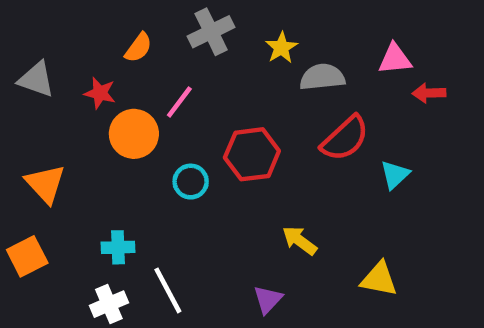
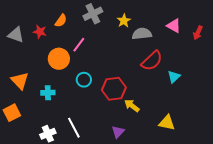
pink triangle: (395, 59) -> (174, 26), turned 35
red star: (100, 93) -> (40, 32), moved
red arrow: (429, 93) -> (198, 33), moved, turned -64
red hexagon: (252, 154) -> (114, 89), moved
cyan cross: (118, 247) -> (48, 93), moved

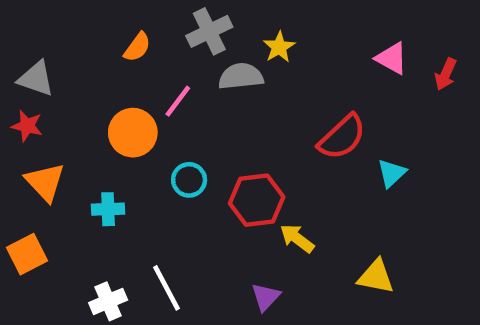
red star: (40, 32) -> (27, 126), moved
gray semicircle: (142, 34) -> (241, 76), moved

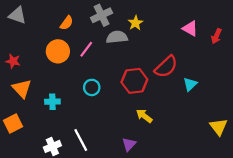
gray triangle: (36, 79) -> (17, 15), moved
orange circle: (133, 133) -> (58, 51), moved
red hexagon: (257, 200) -> (134, 81), moved
yellow triangle: (376, 277) -> (219, 127), moved, turned 42

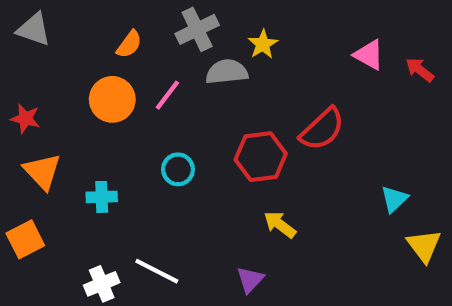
red arrow: (216, 36) -> (420, 70), turned 104
cyan triangle: (190, 84) -> (394, 199), moved
white line: (81, 140) -> (157, 271), turned -35

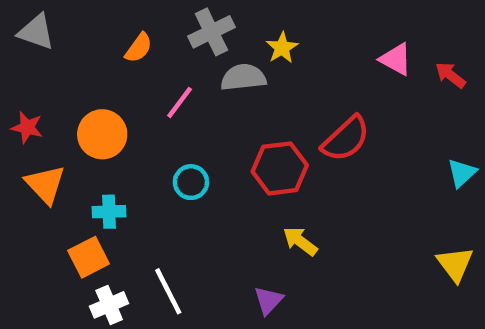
orange circle: (112, 99) -> (102, 134), moved
cyan triangle: (394, 199) -> (462, 173), moved
orange square: (25, 239) -> (89, 257), moved
white line: (157, 271) -> (168, 291), turned 36

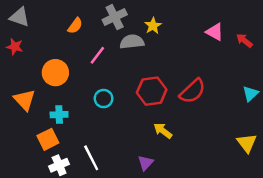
red star: (27, 127) -> (15, 47), moved
red semicircle: (346, 139) -> (192, 91), moved

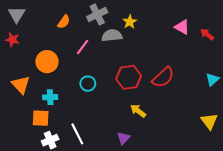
gray triangle: (20, 17) -> (17, 14), turned 42
orange square: (48, 139) -> (41, 118), turned 30

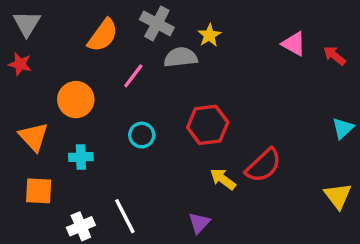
gray cross: (97, 14) -> (157, 23), turned -36
orange semicircle: (64, 22) -> (103, 35), size x1.5
red semicircle: (163, 77) -> (263, 165), moved
orange square: (41, 118) -> (39, 191), moved

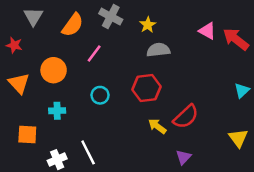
gray triangle: (27, 23) -> (33, 17), moved
red arrow: (334, 56) -> (236, 39), size x1.6
gray semicircle: (181, 57) -> (158, 50), moved
orange triangle: (34, 137) -> (19, 83), moved
purple triangle: (199, 223) -> (183, 157), moved

